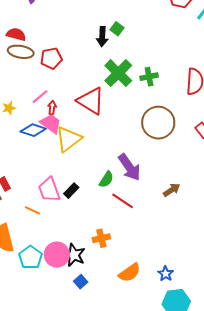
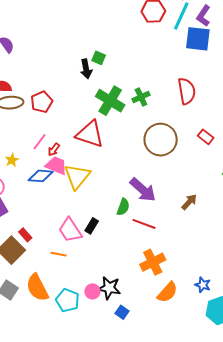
red arrow: (52, 108) -> (54, 150), turned -136
orange cross: (101, 238) -> (153, 262), moved, size x1.4
pink circle: (57, 255) -> (92, 291), size x0.6

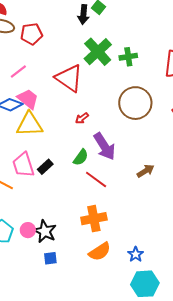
red arrow: (54, 150) -> (82, 118), moved
yellow triangle: (77, 176) -> (30, 124), moved, turned 32
blue square: (122, 312) -> (50, 258), turned 32

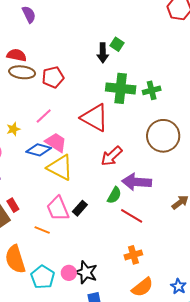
green cross: (98, 52) -> (121, 88), turned -36
red arrow: (82, 118) -> (111, 156), size x1.6
yellow triangle: (30, 124) -> (60, 168), turned 36
purple arrow: (104, 146) -> (137, 182), turned 132
orange cross: (94, 219) -> (133, 255), size x0.7

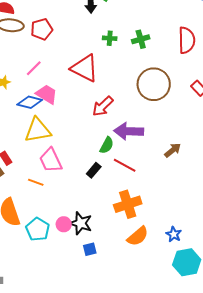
green cross: (121, 88) -> (110, 38), size x0.5
yellow triangle: (60, 168) -> (38, 130), moved, turned -36
black rectangle: (80, 208) -> (94, 170), moved
orange cross: (133, 255) -> (128, 204), size x1.5

